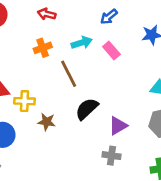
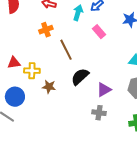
cyan arrow: (82, 43) -> (78, 13), moved, turned -56

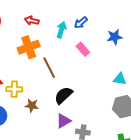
orange cross: (46, 30) -> (29, 47), size x1.5
purple triangle: (104, 90) -> (63, 121), moved

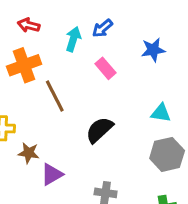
black semicircle: (63, 95) -> (99, 130), moved
purple triangle: (63, 121) -> (52, 174), moved

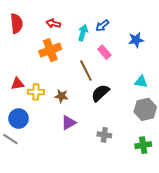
brown line: (55, 96) -> (86, 71), moved
brown star: (29, 153) -> (61, 96), moved

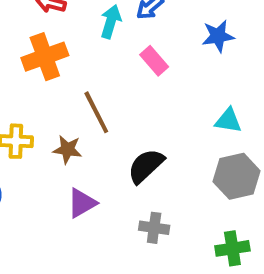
brown line: (86, 71) -> (96, 112), moved
black semicircle: (100, 93) -> (146, 166), moved

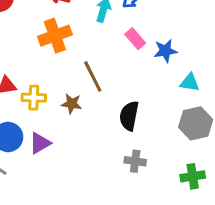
blue star: (218, 36) -> (165, 51), moved
black semicircle: (146, 166) -> (129, 116), turned -36
purple triangle: (82, 203) -> (40, 143), moved

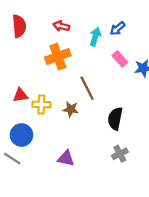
purple triangle: (40, 143) -> (66, 158), moved, turned 42
gray cross: (135, 161) -> (120, 154), turned -35

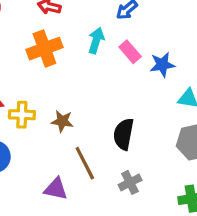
cyan arrow: (95, 37) -> (96, 40), moved
brown line: (87, 88) -> (85, 163), moved

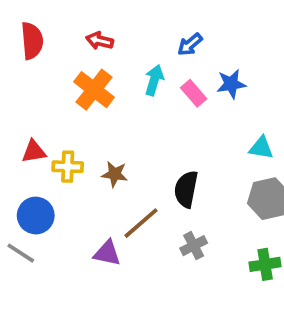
orange cross: (44, 49) -> (94, 90), turned -32
blue star: (162, 65) -> (231, 84), moved
brown line: (85, 163) -> (141, 223), turned 76

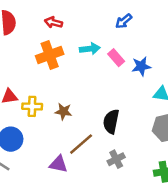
blue arrow: (190, 44) -> (124, 21), moved
cyan arrow: (154, 80) -> (90, 49), turned 66
blue star: (231, 84) -> (141, 66), moved
orange cross: (94, 90) -> (50, 55), turned 32

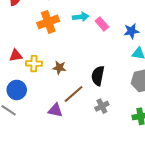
blue star: (141, 66) -> (131, 31), moved

